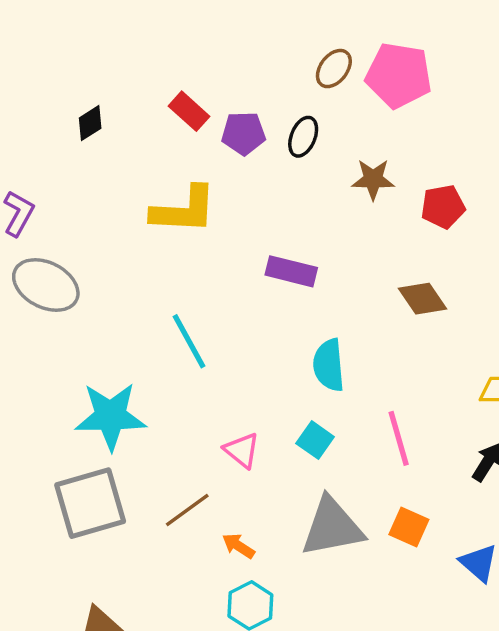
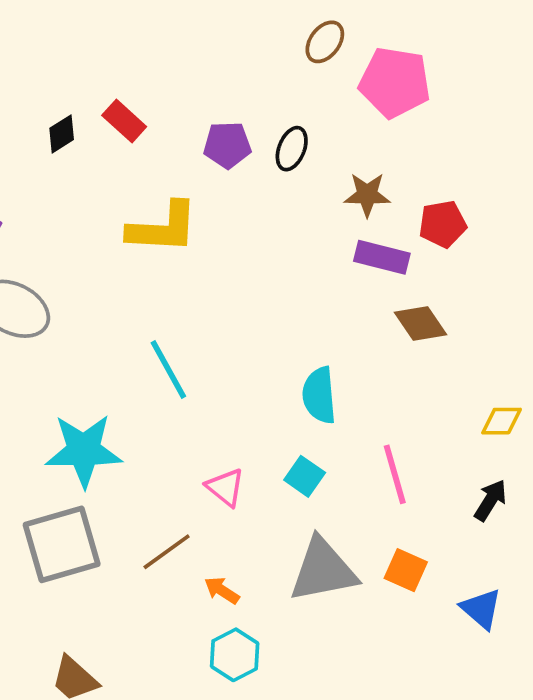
brown ellipse: (334, 69) -> (325, 42), moved
red rectangle: (189, 111) -> (124, 121), moved
purple rectangle: (291, 271) -> (382, 257), moved

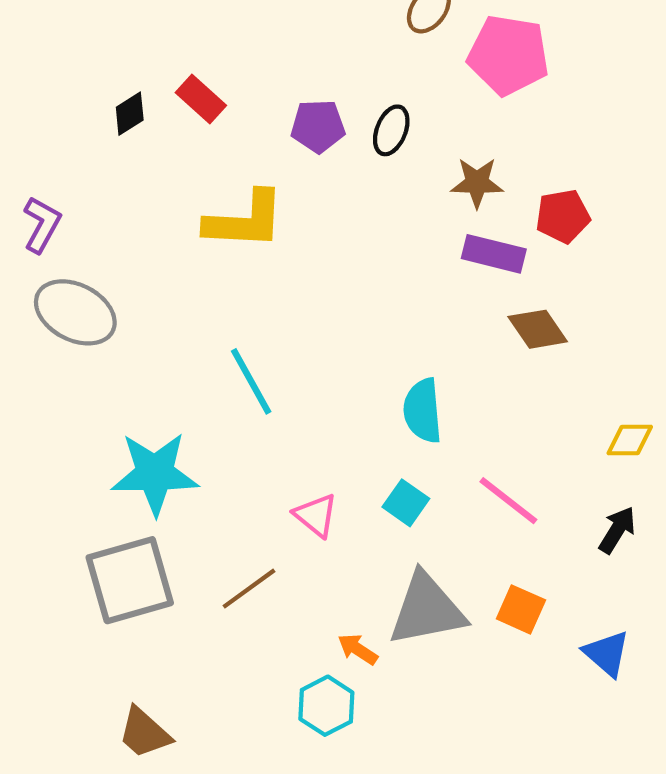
pink line: (395, 474) -> (508, 501), turned -36
orange arrow: (222, 590) -> (358, 649), moved

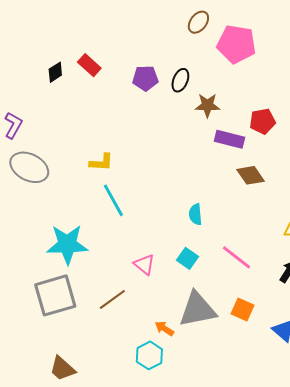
brown star: (477, 183) -> (207, 105), moved
yellow L-shape: (245, 220) -> (101, 162), moved, size x0.6
cyan semicircle: (423, 411) -> (195, 214), size x0.7

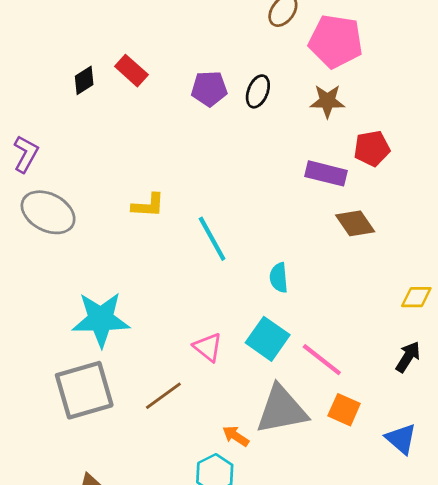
brown star: (207, 105) -> (327, 101), moved
cyan line: (113, 200) -> (212, 239), moved
pink line: (236, 257) -> (322, 360), moved
cyan square: (187, 258) -> (268, 339), size x1.4

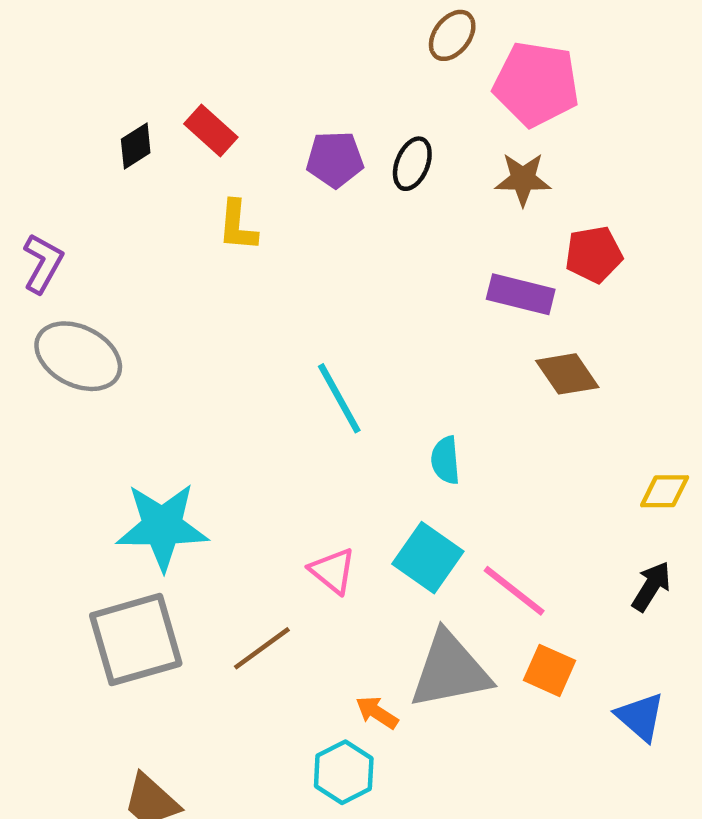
yellow L-shape: (148, 205) -> (238, 226), moved, turned 92

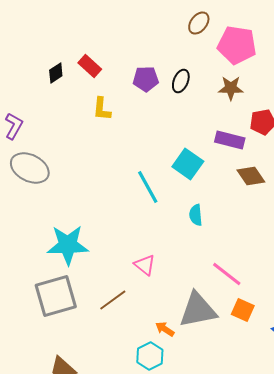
cyan square: (428, 558) -> (188, 164), moved

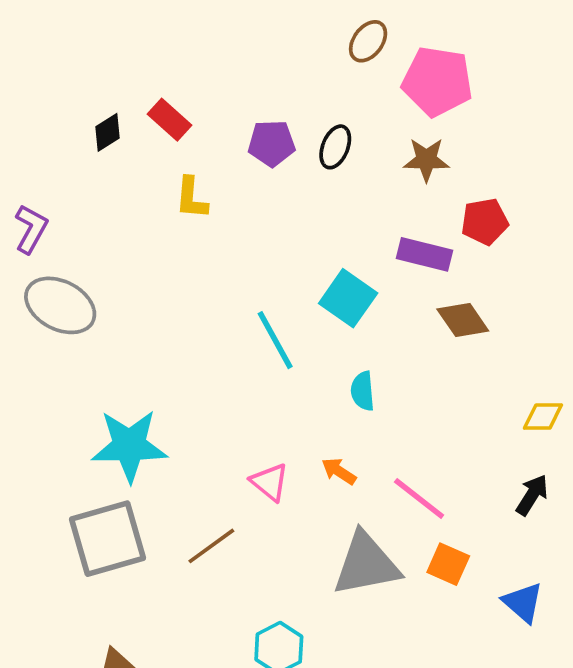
orange arrow: (165, 329) -> (339, 471), moved

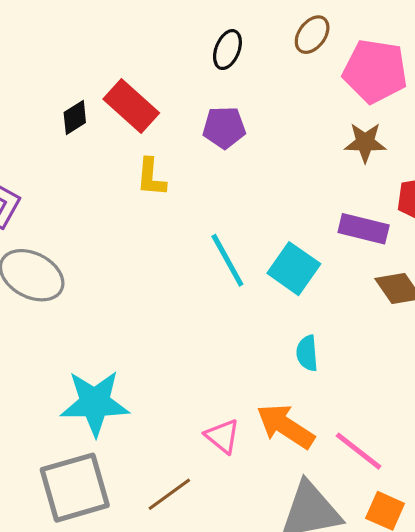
red rectangle: (169, 120) -> (131, 106), size x1.4
black ellipse: (335, 147) -> (227, 50), moved
cyan line: (275, 340) -> (227, 260), moved
orange arrow: (339, 471) -> (286, 426), size x1.8

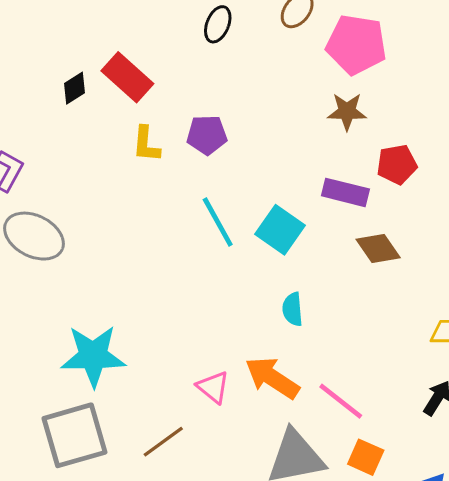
purple pentagon: (224, 128) -> (207, 135), moved

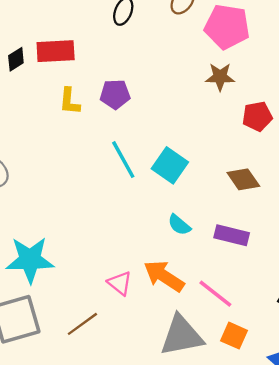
red rectangle: (127, 77) -> (56, 51), turned -45
purple rectangle: (345, 192) -> (232, 235), moved
cyan semicircle: (292, 309) -> (179, 225), turned -45

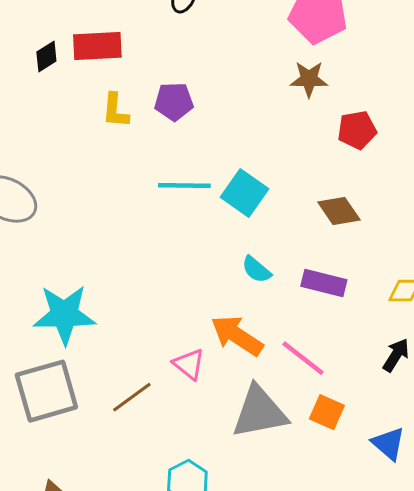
cyan line: (123, 160) -> (184, 186), turned -60
pink triangle: (120, 283) -> (189, 364), moved

